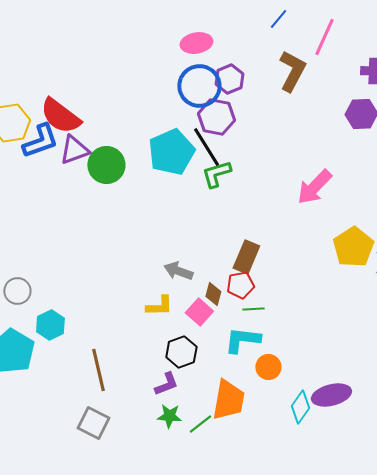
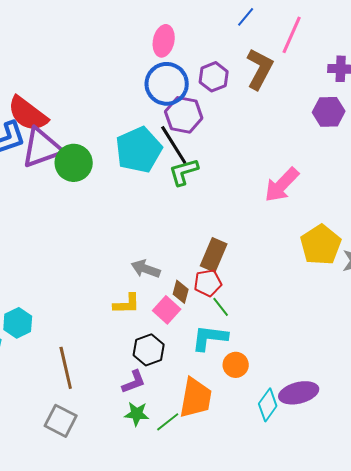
pink ellipse: (196, 43) -> (164, 41), turned -68
purple hexagon: (229, 79) -> (214, 77), moved
purple triangle: (74, 150) -> (42, 148), size x1.4
green line: (253, 309) -> (221, 307), turned 55

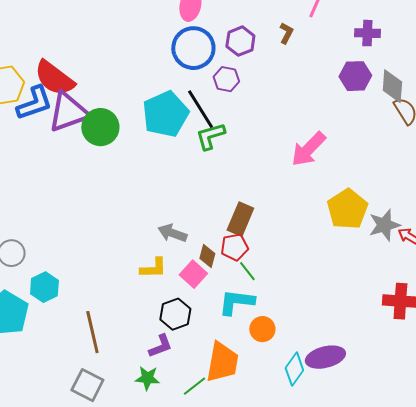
brown L-shape: (260, 69) -> (286, 33), size x0.5
purple hexagon: (184, 115) -> (226, 79), moved, size x0.7
green star: (137, 414) -> (147, 378), moved

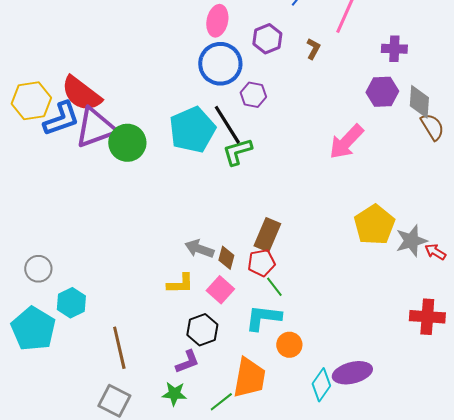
purple hexagon: (240, 41) -> (267, 39), moved
pink arrow: (308, 149) -> (346, 142), moved
brown diamond: (207, 256) -> (226, 258), moved

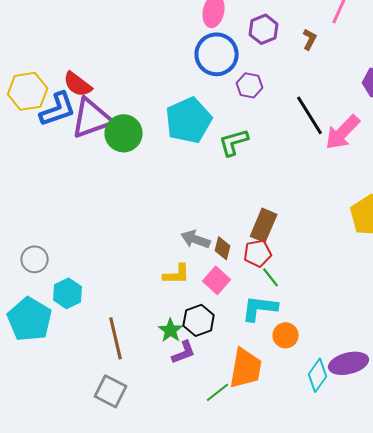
red semicircle: (81, 94) -> (78, 84), size x0.7
black line: (227, 125) -> (310, 115), moved
green star: (174, 394) -> (171, 330), moved, turned 30

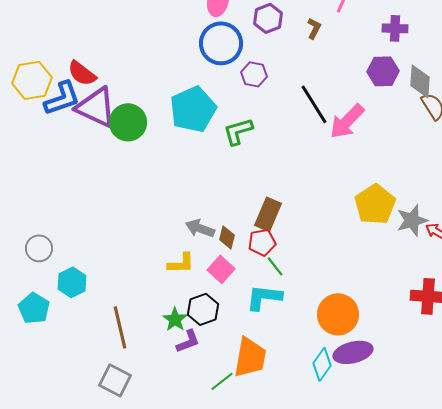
purple triangle: (92, 118) -> (96, 107), turned 45
cyan pentagon: (30, 319) -> (34, 308), size x0.7
orange circle: (286, 335) -> (338, 314), moved, size x1.6

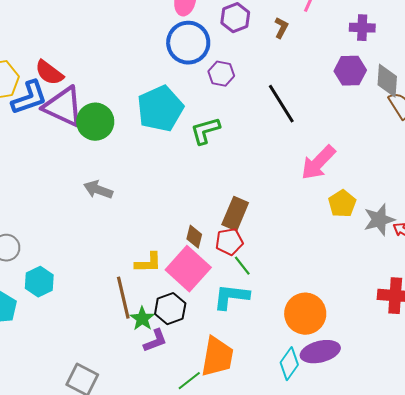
pink arrow: (347, 121) -> (318, 163), moved
yellow pentagon: (375, 204) -> (342, 204), size x0.7
gray arrow: (200, 228) -> (98, 190), moved
pink square: (221, 269) -> (188, 269), size x1.6
brown line: (120, 327) -> (123, 298), moved

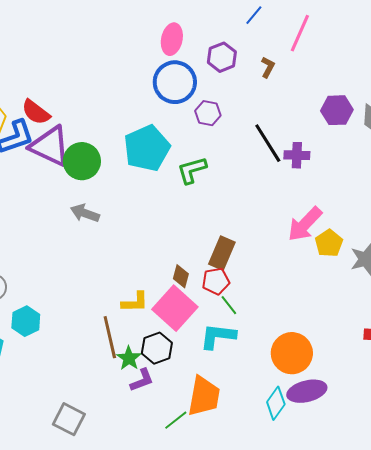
purple cross: (362, 28) -> (297, 155), moved
pink arrow: (318, 163) -> (305, 224), moved
gray arrow: (98, 190) -> (85, 213), moved

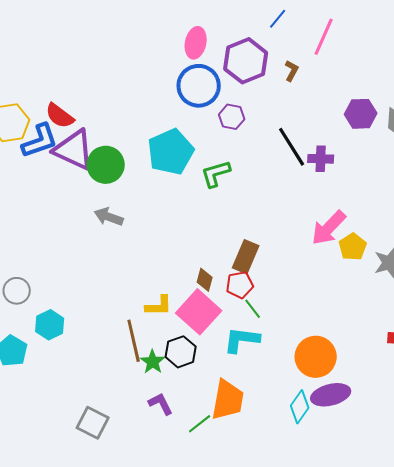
purple hexagon: (222, 57) -> (246, 61), size x1.5
purple L-shape: (142, 380) -> (161, 404), moved, turned -96

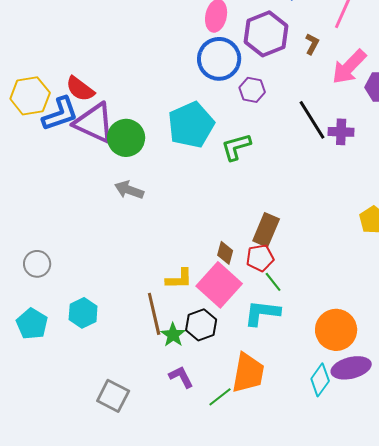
pink arrow: (329, 228) -> (349, 67), moved
cyan hexagon: (50, 325) -> (83, 313), moved

